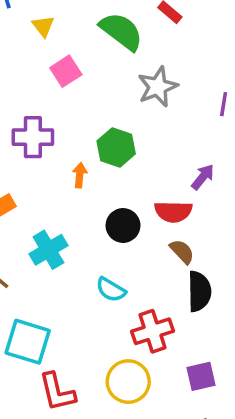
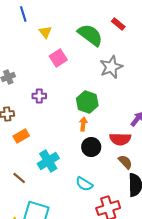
purple cross: (33, 137) -> (39, 96), size x0.6
orange arrow: (80, 175) -> (83, 124), moved

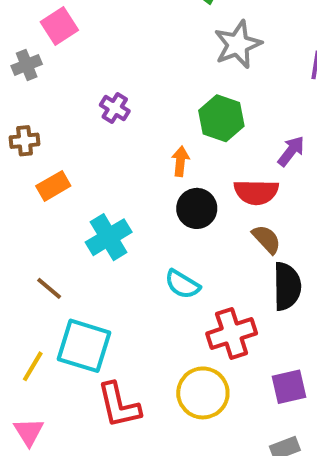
pink square: (58, 58) -> (59, 26), moved
purple cross: (39, 96) -> (115, 108), moved, turned 32
green hexagon: (87, 102) -> (221, 118), moved
brown line: (19, 178) -> (49, 288), moved

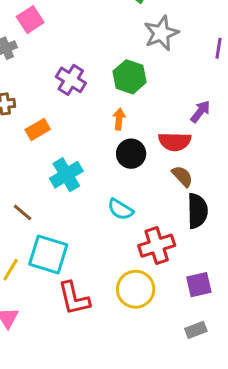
purple cross: (115, 108) -> (71, 80), size x1.4
green hexagon: (221, 118) -> (130, 77), moved
orange rectangle: (53, 186) -> (38, 130), moved

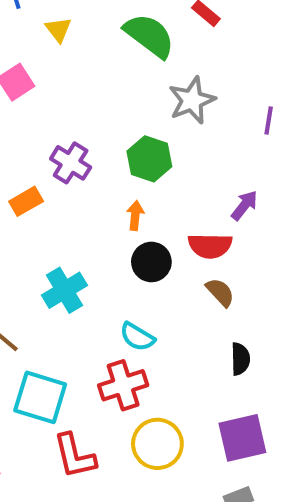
orange rectangle: (38, 130) -> (26, 201), moved
black semicircle: (197, 211) -> (240, 359), moved, size x0.7
red cross: (157, 246) -> (123, 385), moved
purple square: (199, 285) -> (242, 438), size x1.4

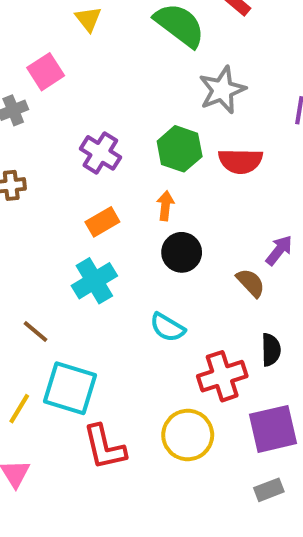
orange rectangle: (26, 201) -> (102, 222), moved
purple arrow: (244, 205) -> (279, 250), moved
red semicircle: (210, 246) -> (240, 161), moved
red cross: (123, 385) -> (222, 376), moved

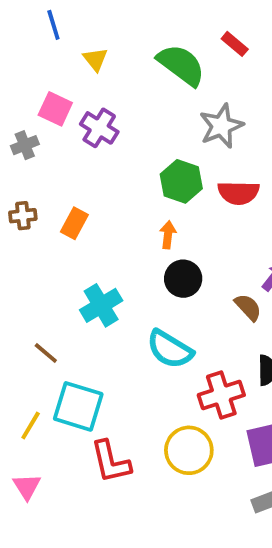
pink square: (46, 72) -> (55, 109), turned -32
purple cross: (100, 153) -> (99, 128), moved
orange rectangle: (102, 222) -> (74, 223), moved, turned -32
cyan semicircle: (167, 327) -> (170, 349), size x1.4

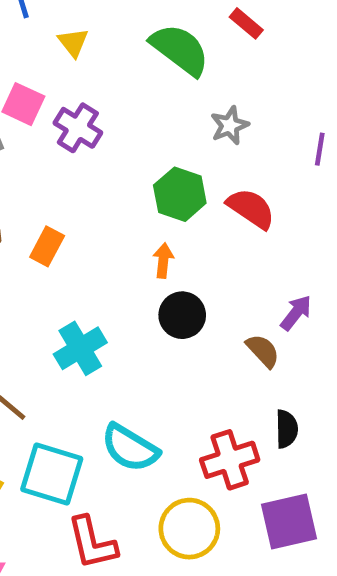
gray star: (221, 126) -> (230, 125), size x0.7
red semicircle: (238, 193) -> (251, 208), turned -147
cyan semicircle: (170, 349) -> (130, 448), moved

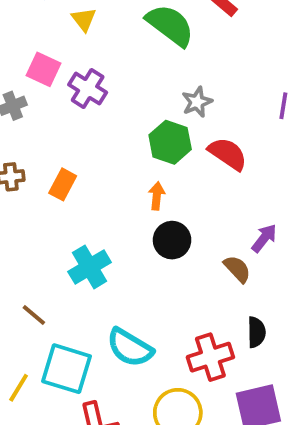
gray star: (230, 125) -> (197, 102), moved

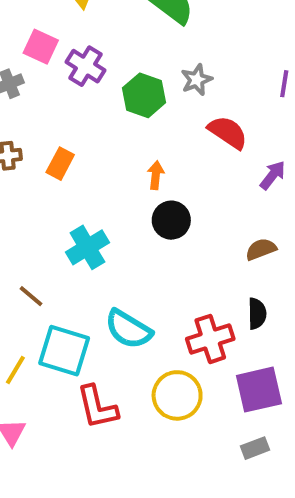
green hexagon: (170, 142) -> (144, 95), moved
purple arrow: (264, 238) -> (273, 175), moved
brown semicircle: (237, 269) -> (261, 249), moved, turned -68

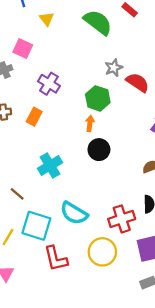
purple cross: (86, 66) -> (49, 84), moved
green hexagon: (144, 95) -> (98, 98), moved
red semicircle: (228, 132) -> (138, 83), moved

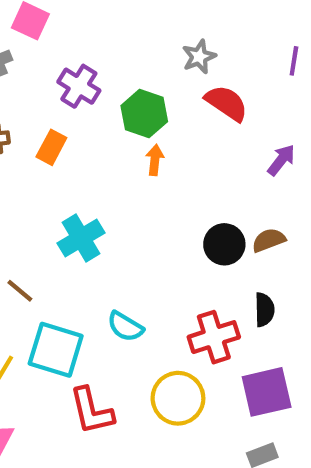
red semicircle: (138, 83) -> (226, 103), moved
green hexagon: (98, 98) -> (144, 114), moved
black circle: (99, 150) -> (224, 244), moved
cyan semicircle: (74, 213) -> (125, 327), size x0.7

